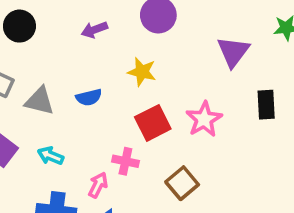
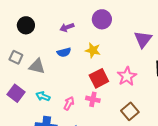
blue semicircle: (89, 97) -> (64, 52), moved
pink cross: (125, 161) -> (93, 99), moved
brown square: (182, 183) -> (130, 111), moved
pink arrow: (98, 185) -> (69, 103), moved

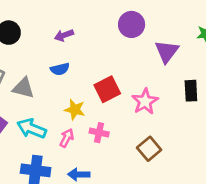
purple circle: (102, 19) -> (132, 24), moved
yellow star: (93, 50) -> (75, 110), moved
red square: (99, 78) -> (107, 89), moved
cyan arrow: (43, 96) -> (32, 128), size x1.5

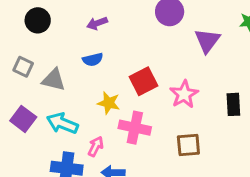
black rectangle: (191, 91) -> (233, 104), moved
pink cross: (99, 133) -> (135, 128), size x1.5
pink arrow: (67, 138) -> (96, 146), moved
brown square: (149, 149) -> (188, 145), turned 35

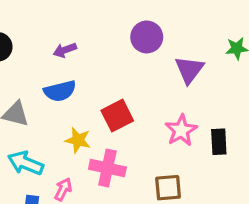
blue semicircle: (93, 59) -> (60, 91), size x1.4
pink star: (184, 94) -> (181, 130), moved

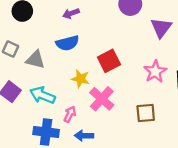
pink cross: (107, 168) -> (102, 99), turned 30

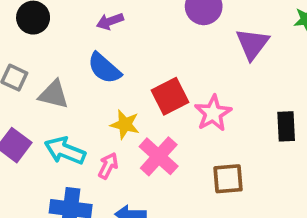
blue semicircle: (67, 43) -> (104, 68), turned 55
pink star: (155, 72) -> (213, 113), moved
pink arrow: (70, 114) -> (108, 166), moved

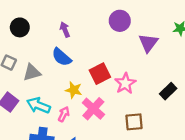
purple arrow: (110, 21) -> (65, 30), turned 88
gray triangle: (54, 94) -> (32, 72), turned -30
black rectangle: (286, 126) -> (168, 91), turned 49

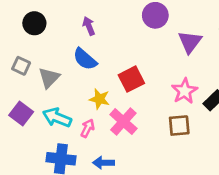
gray triangle: (32, 72) -> (49, 78), turned -30
pink star: (125, 83) -> (185, 91), moved
brown square: (134, 122) -> (179, 126), moved

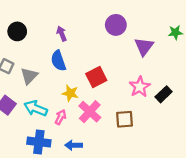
blue semicircle: (85, 59) -> (58, 61), turned 30
brown square: (179, 126) -> (124, 119), moved

